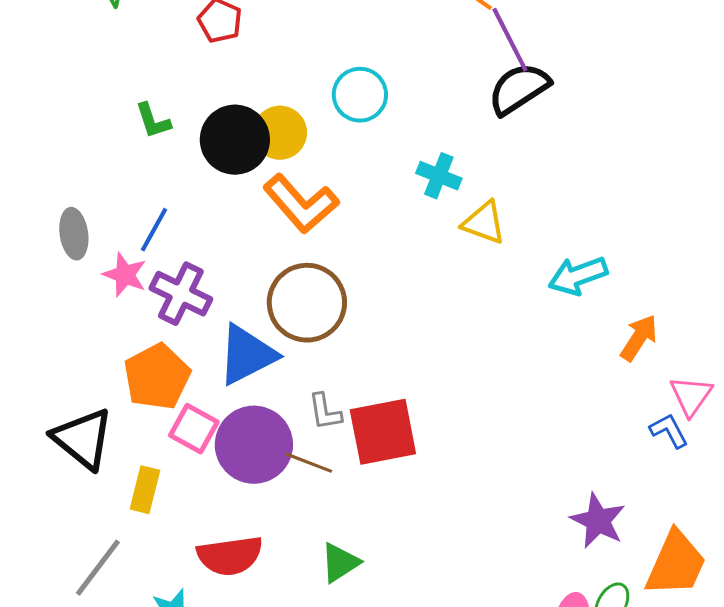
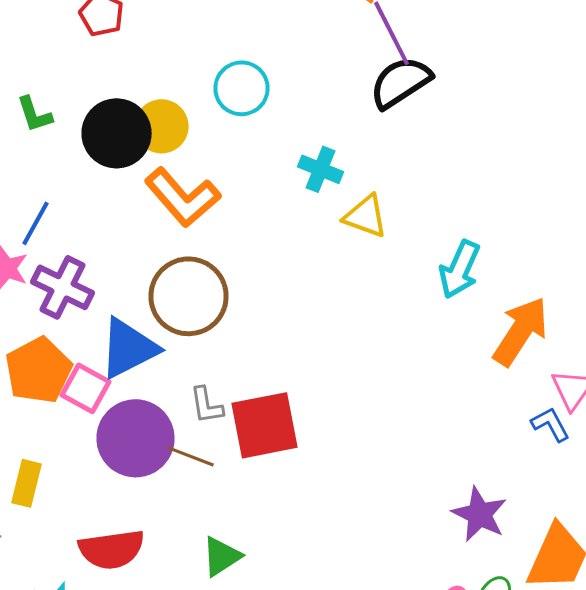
cyan arrow: (578, 276) -> (460, 269), turned -46
orange arrow: (639, 338) -> (520, 331), size x1.5
pink square: (194, 429) -> (86, 388), moved

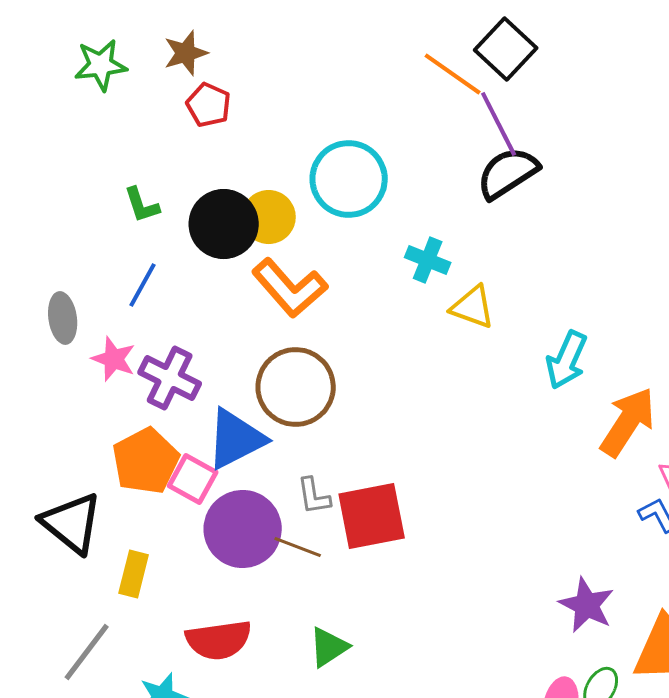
cyan circle: (242, 88) -> (349, 179), size x1.4
blue line: (36, 223) -> (143, 285), moved

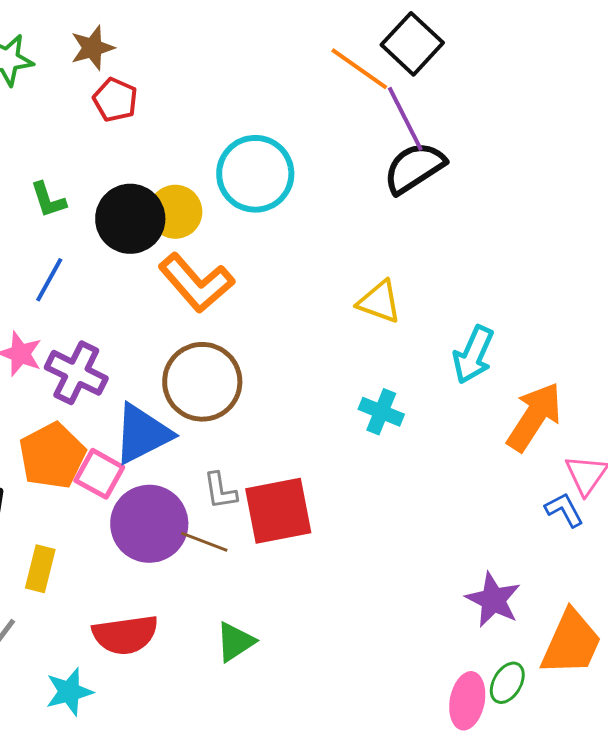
cyan cross: (428, 260) -> (381, 412), moved

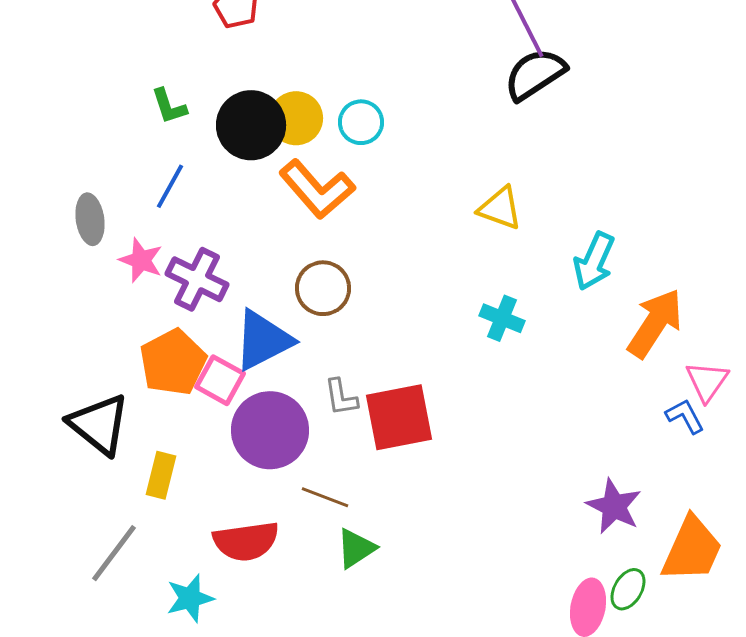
cyan circle: (255, 174) -> (361, 122), moved, size x0.6
brown circle: (202, 382) -> (323, 288), size x0.7
brown line: (204, 542) -> (325, 497), moved

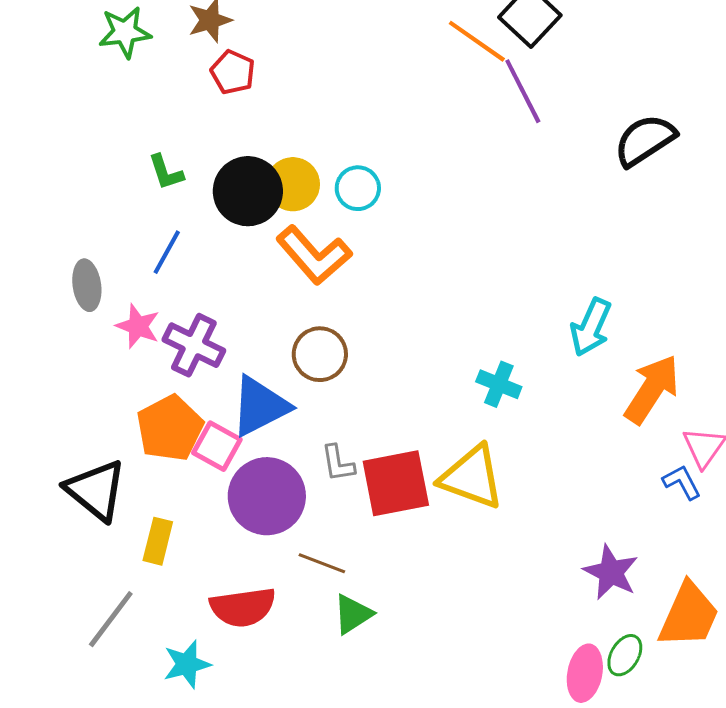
black semicircle: (535, 74) -> (645, 140), moved
yellow triangle: (500, 208) -> (472, 477), moved, size x1.5

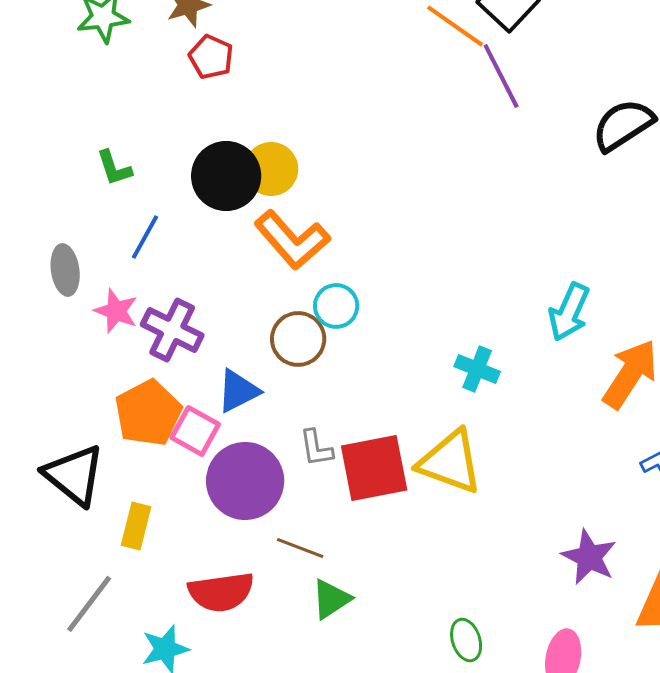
green L-shape: (166, 172) -> (114, 168), moved
cyan circle: (358, 188) -> (336, 306), moved
blue triangle: (260, 406) -> (238, 391), size x0.7
green ellipse: (625, 655) -> (466, 640), moved, turned -48

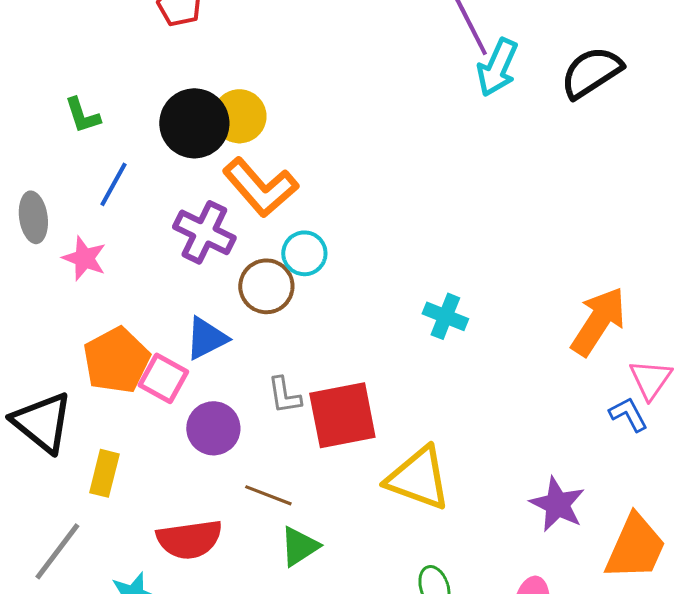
cyan arrow: (569, 312) -> (497, 67), moved
purple cross: (172, 330) -> (204, 232), moved
yellow triangle: (450, 462) -> (418, 478), moved
purple circle: (245, 481) -> (213, 428), size x0.7

